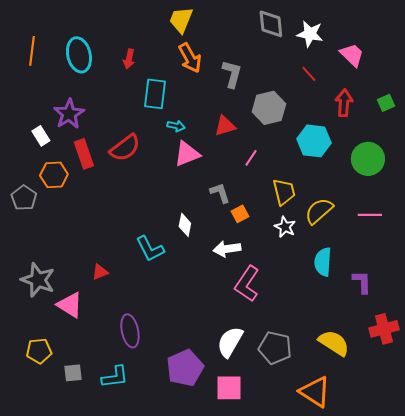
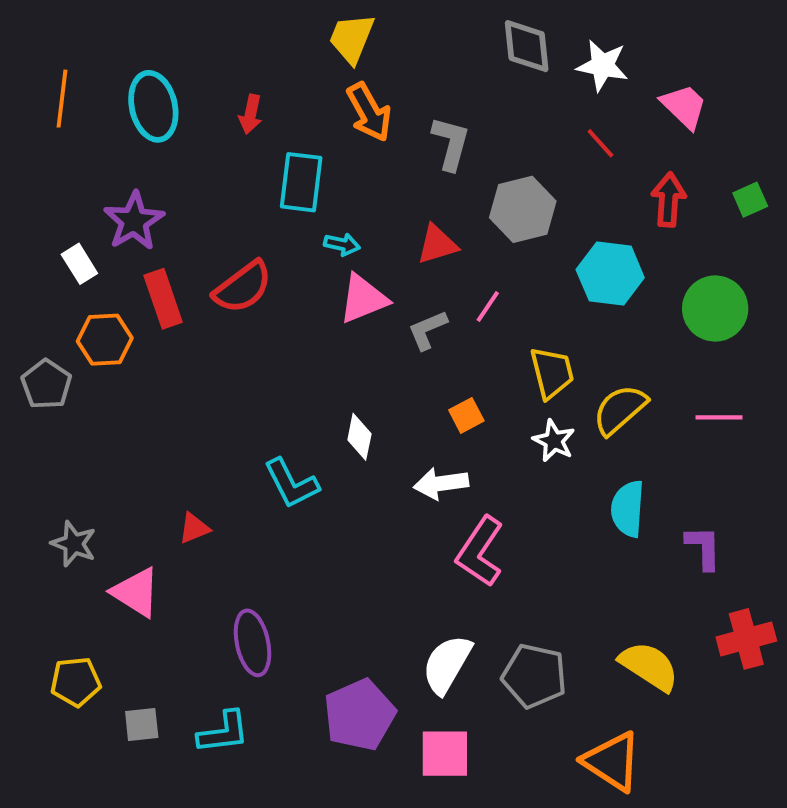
gray L-shape: (220, 193) -> (427, 330), moved, turned -95
gray star: (38, 280) -> (74, 544), size x0.7

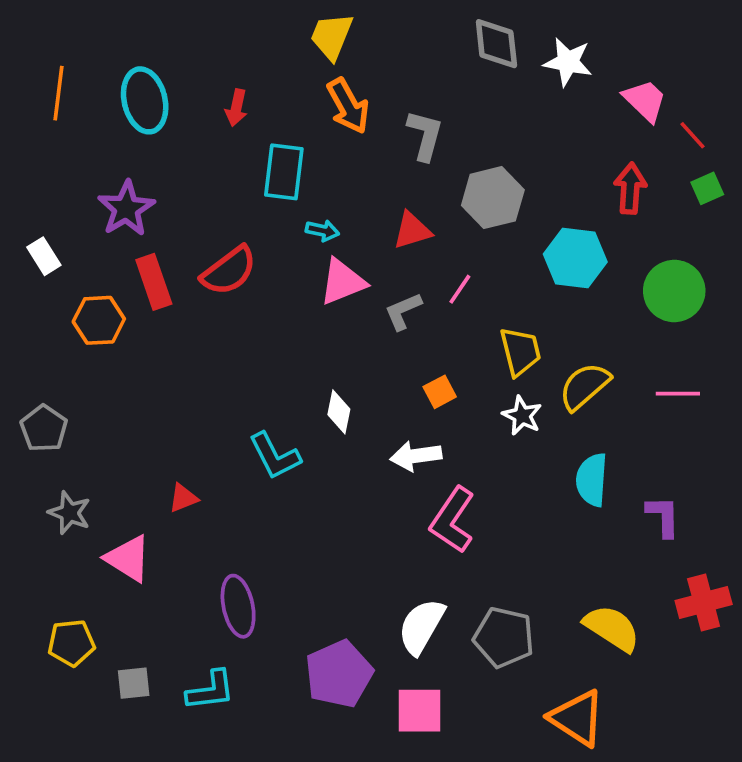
red line: (600, 143) -> (693, 135), moved
white rectangle: (79, 264) -> (44, 256), moved
gray pentagon: (46, 384) -> (44, 428), moved

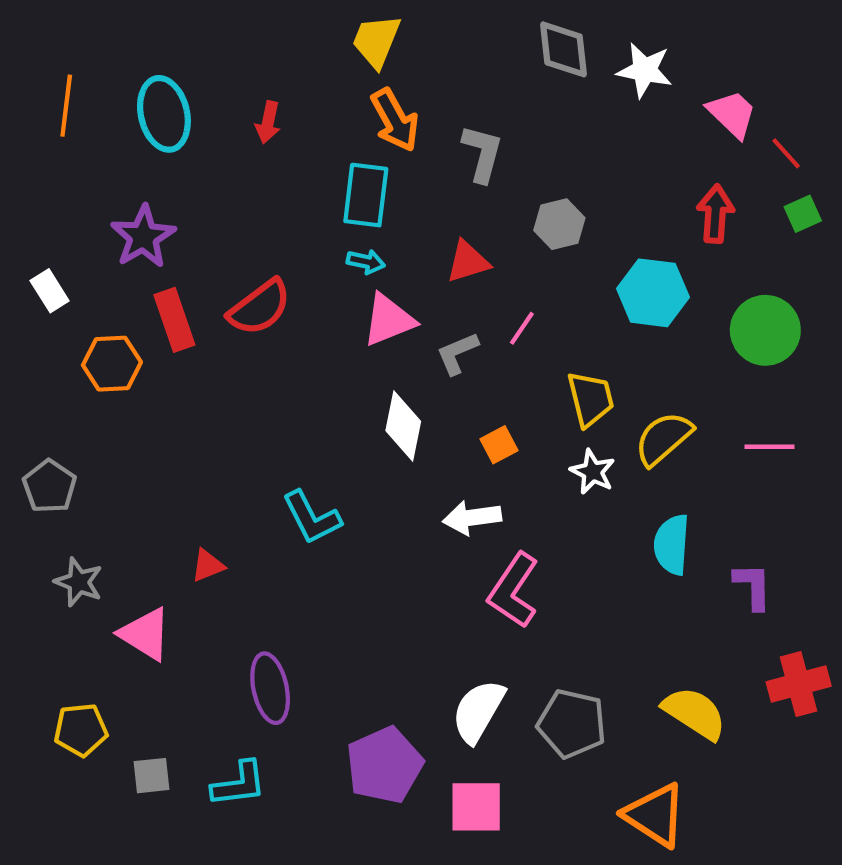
cyan rectangle: (284, 172) -> (366, 195), moved
gray hexagon: (493, 198) -> (559, 224), size x0.7
white diamond: (339, 412) -> (403, 426), moved, size x1.4

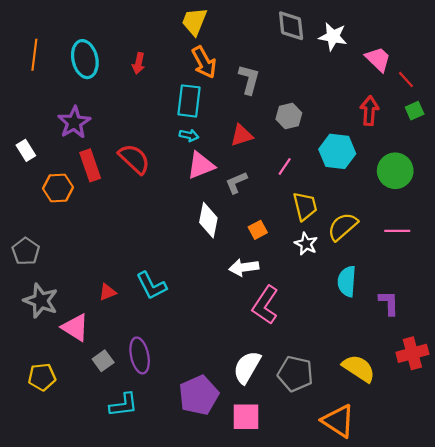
red semicircle: (260, 307) -> (134, 159), turned -100
pink line: (522, 328) -> (285, 166), moved
cyan L-shape: (312, 518) -> (151, 286), moved
gray star: (79, 582) -> (41, 301), size x1.4
gray square: (151, 776) -> (103, 361), moved, turned -30

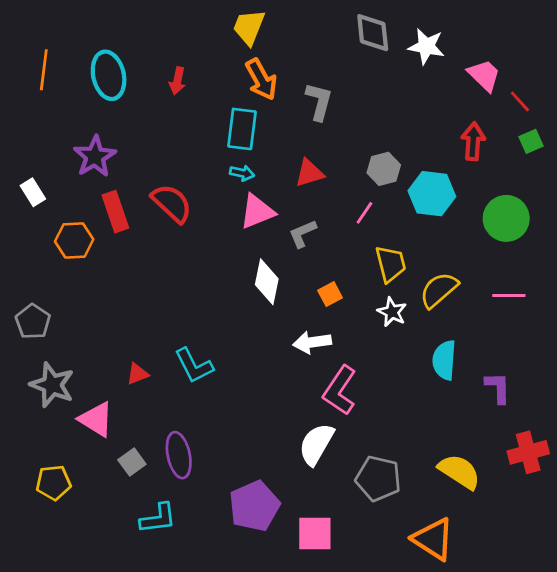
gray hexagon: (289, 116) -> (384, 169), moved
white semicircle: (247, 367) -> (316, 444), moved

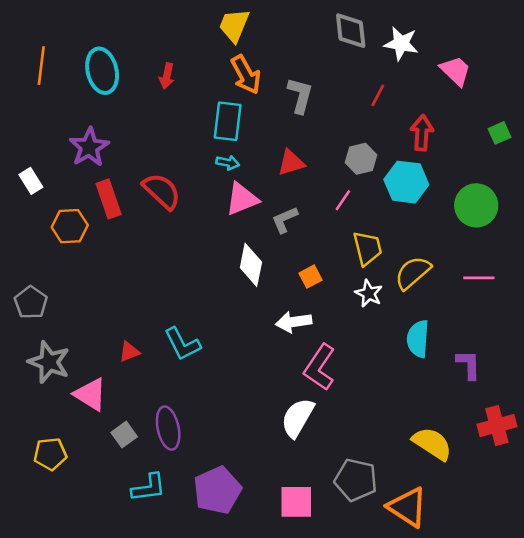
red line: (520, 101) -> (378, 95), moved, turned 70
red arrow: (473, 141) -> (422, 133), moved
gray pentagon: (378, 478) -> (356, 480), moved
purple pentagon: (254, 506) -> (217, 490), moved

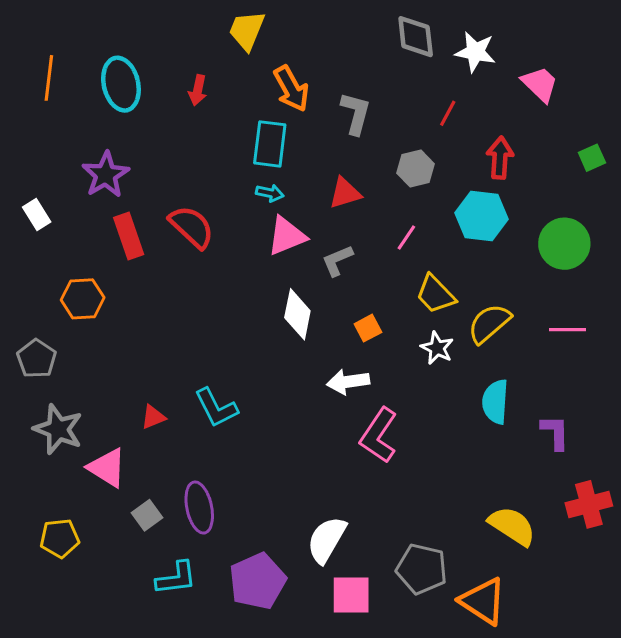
yellow trapezoid: (234, 25) -> (247, 30), moved
gray hexagon: (361, 159) -> (416, 168), moved
orange hexagon: (70, 226) -> (83, 299), moved
yellow trapezoid: (367, 248) -> (435, 294), turned 150
white semicircle: (298, 418) -> (327, 540), moved

